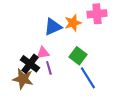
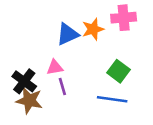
green square: (78, 56) -> (118, 71), moved
black cross: (30, 64) -> (24, 81), moved
blue line: (88, 78) -> (112, 99), turned -50

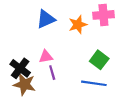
blue triangle: (68, 34) -> (46, 19), moved

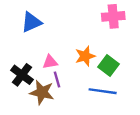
blue triangle: (46, 19) -> (31, 22), moved
orange star: (78, 25) -> (85, 56), moved
brown star: (24, 84) -> (42, 92), moved

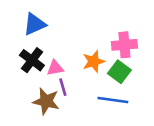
pink cross: (113, 16) -> (124, 45), moved
black cross: (22, 75) -> (32, 60), moved

